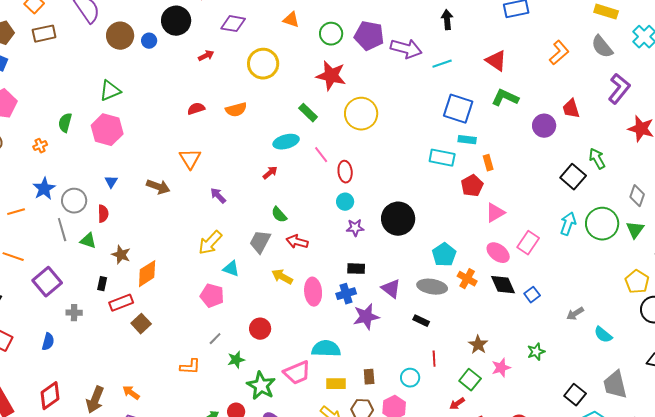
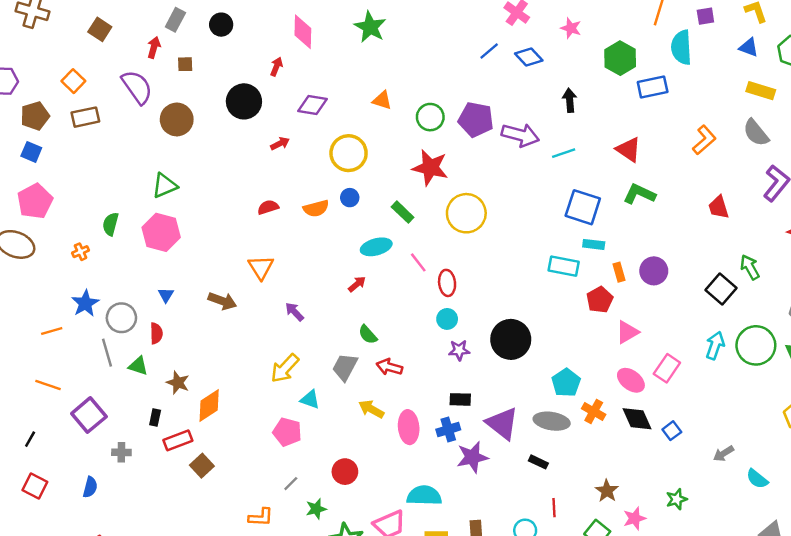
blue circle: (149, 41) -> (350, 198), moved
purple circle: (544, 126) -> (654, 271), moved
purple triangle: (391, 289) -> (502, 424), size x1.4

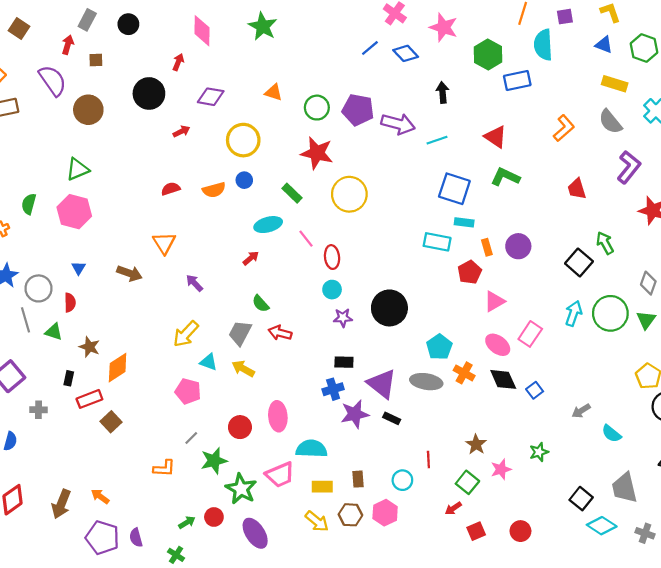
pink star: (571, 28) -> (444, 27), size x1.5
yellow arrow: (371, 409) -> (243, 369), moved
pink ellipse: (409, 427) -> (278, 416), moved
black rectangle: (538, 462) -> (392, 418), moved
green star: (316, 509) -> (214, 461), size x1.4

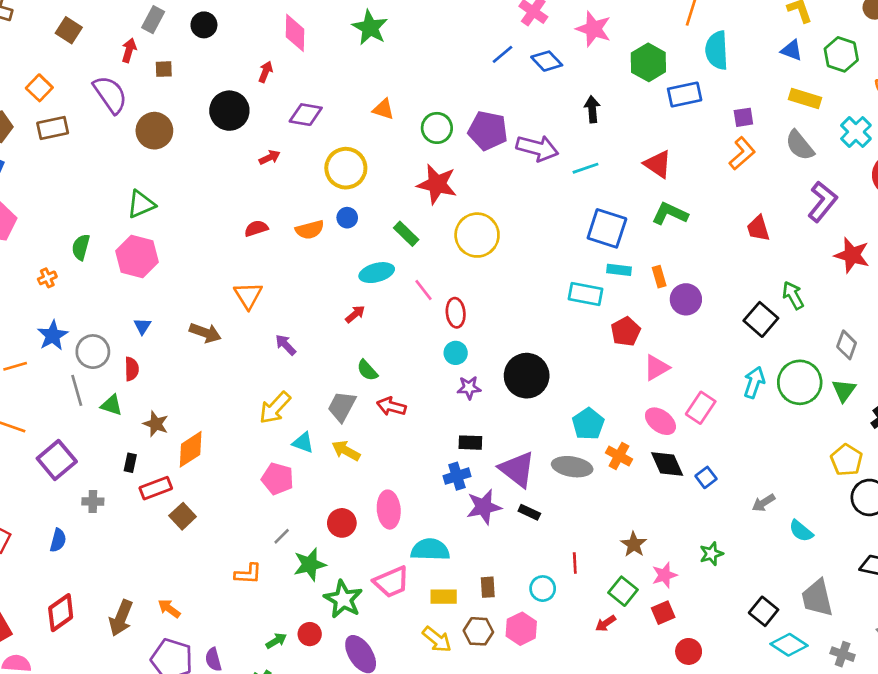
purple square: (565, 17) -> (743, 117), moved
orange rectangle: (487, 247) -> (659, 277), moved
red square: (476, 531) -> (663, 613), moved

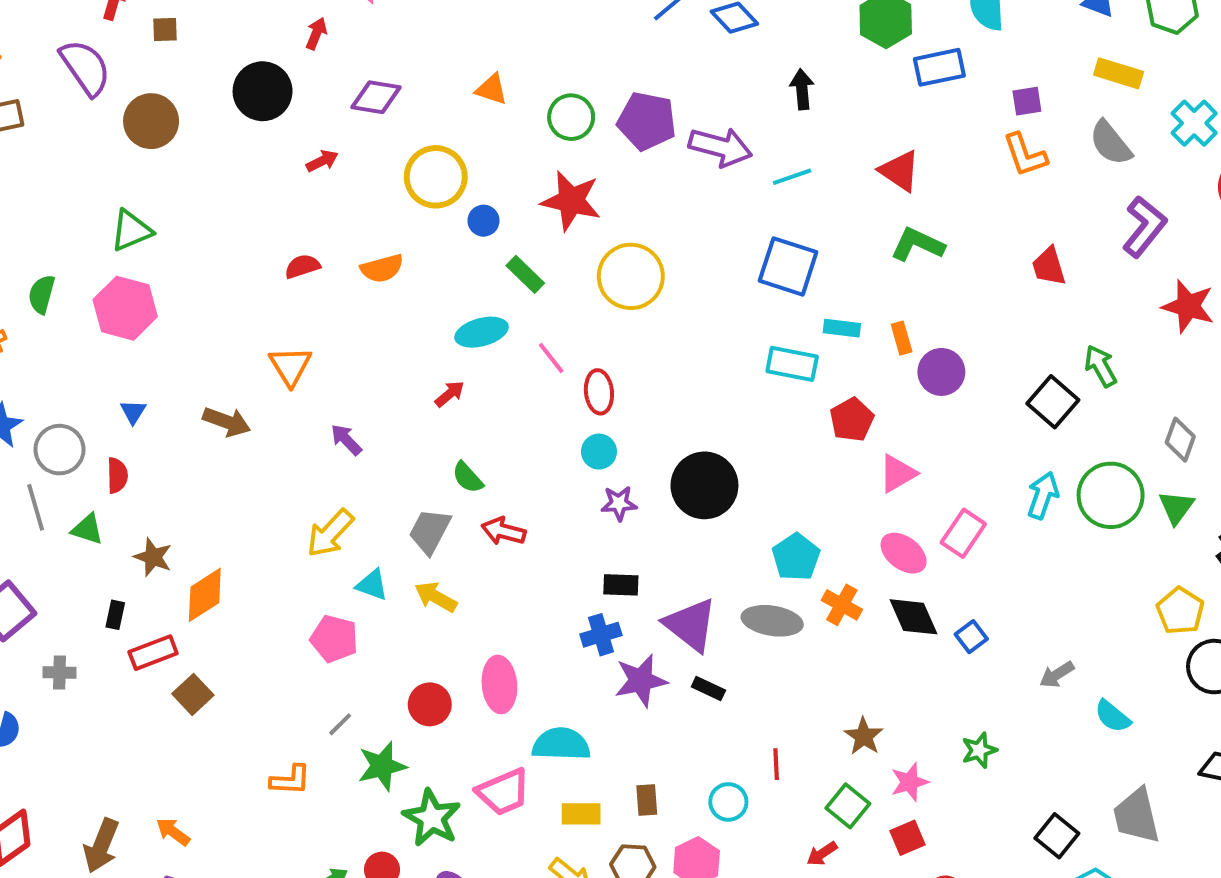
orange L-shape: (742, 153) -> (1025, 155), turned 112
blue circle: (347, 218) -> (484, 221), moved
blue square: (607, 228) -> (788, 266), moved

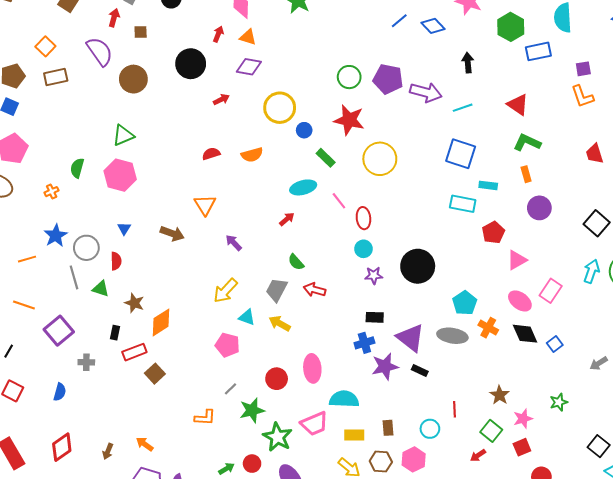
orange triangle: (491, 89) -> (248, 37), moved
orange rectangle: (902, 338) -> (526, 174), moved
brown arrow: (101, 846) -> (108, 451), size x0.6

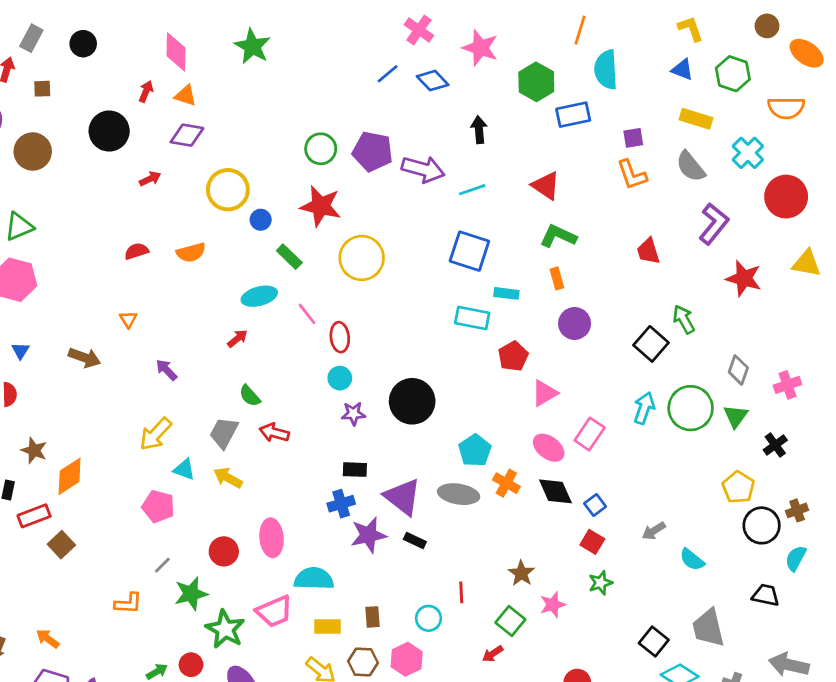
orange triangle: (205, 205) -> (128, 319), size x0.6
red square: (522, 447) -> (592, 542), moved, turned -36

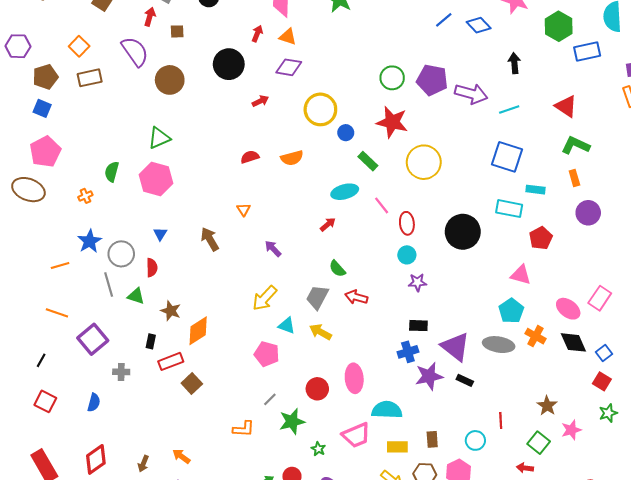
brown arrow: (85, 358) -> (210, 239), turned -140
pink triangle: (545, 393) -> (521, 275), moved, turned 45
black circle: (412, 401) -> (463, 232), moved
green star: (225, 629) -> (318, 449), size x0.5
red arrow: (493, 654) -> (525, 468), turned 42

